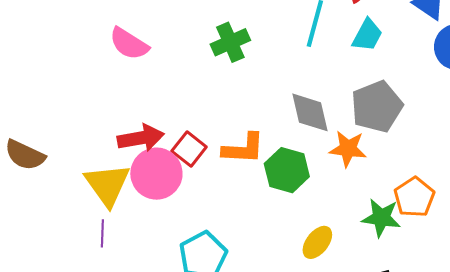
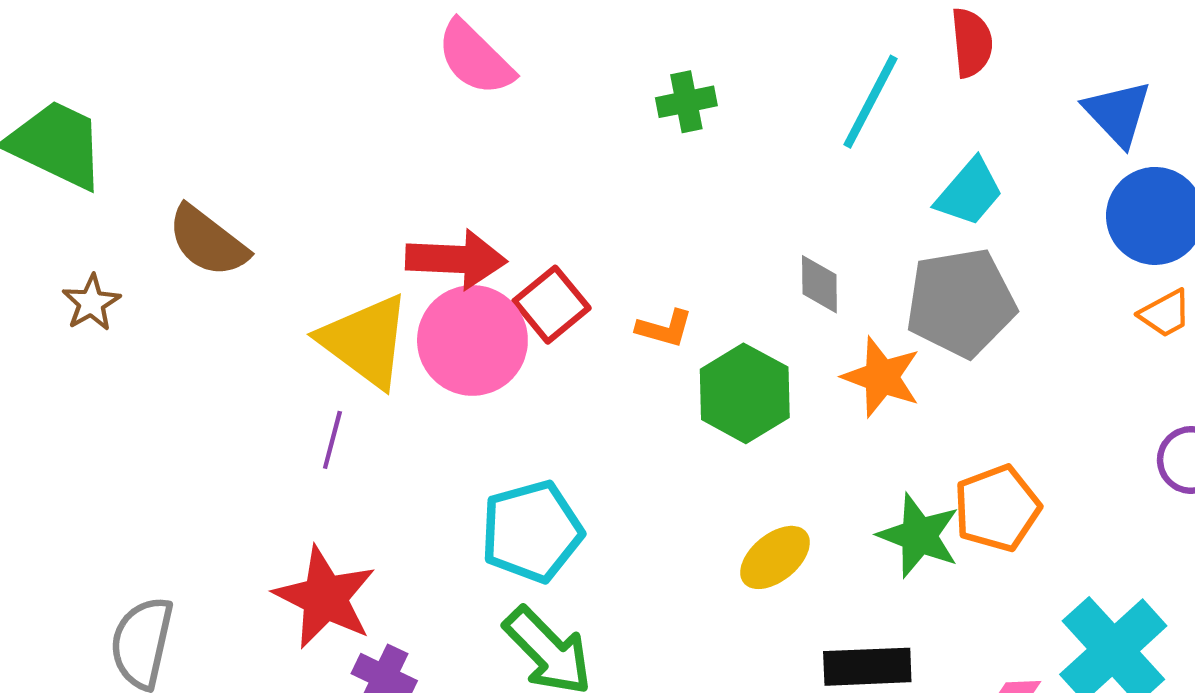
cyan trapezoid: (367, 35) -> (969, 192), moved
green cross: (230, 42) -> (686, 102), size x0.7
gray diamond: (310, 112) -> (819, 284), size x0.6
orange L-shape: (243, 148) -> (664, 328), size x0.6
yellow triangle: (107, 185) -> (365, 341), turned -30

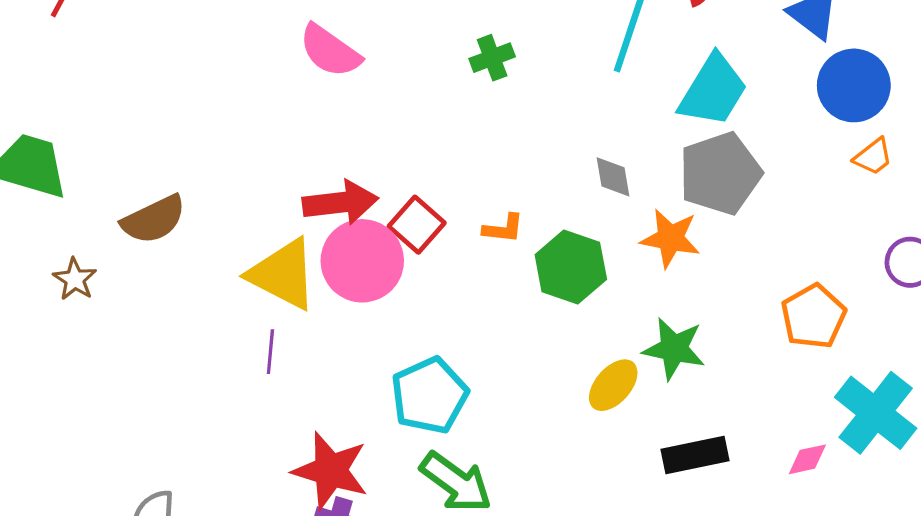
cyan trapezoid: (969, 192) -> (713, 90), size x1.4
brown semicircle: (208, 241) -> (154, 219), turned -54
orange pentagon: (997, 508) -> (813, 316), moved
green star: (919, 536) -> (674, 349), moved
red star: (325, 597) -> (331, 471), moved

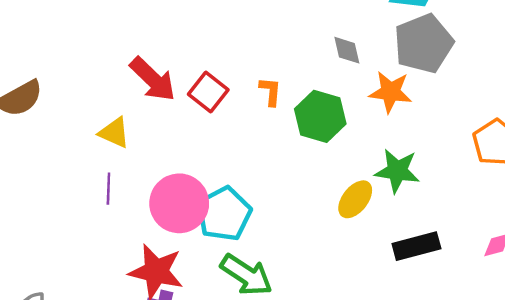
red arrow: (340, 203) -> (153, 79), turned 54
orange L-shape: (503, 229) -> (270, 91), turned -88
pink circle: (362, 261) -> (179, 203), moved
yellow triangle: (283, 274) -> (114, 133), size x0.6

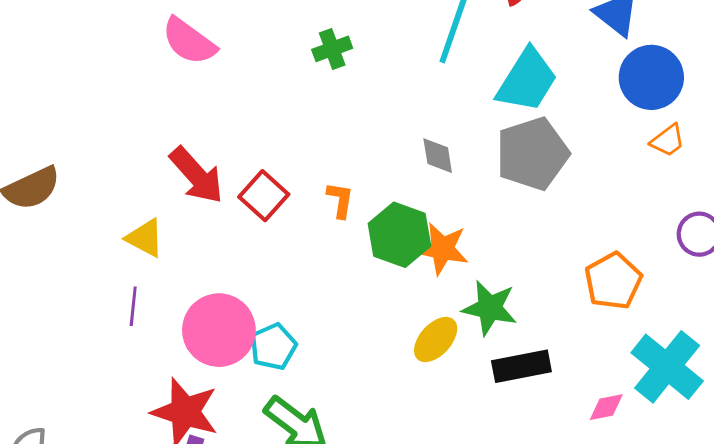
orange star: (390, 92) -> (442, 249), moved
cyan pentagon: (224, 214) -> (273, 347), size x0.7
black rectangle: (416, 246) -> (521, 366), moved

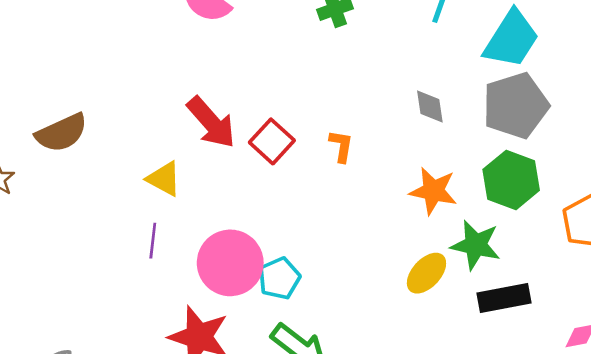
green hexagon: (399, 235) -> (511, 180), moved

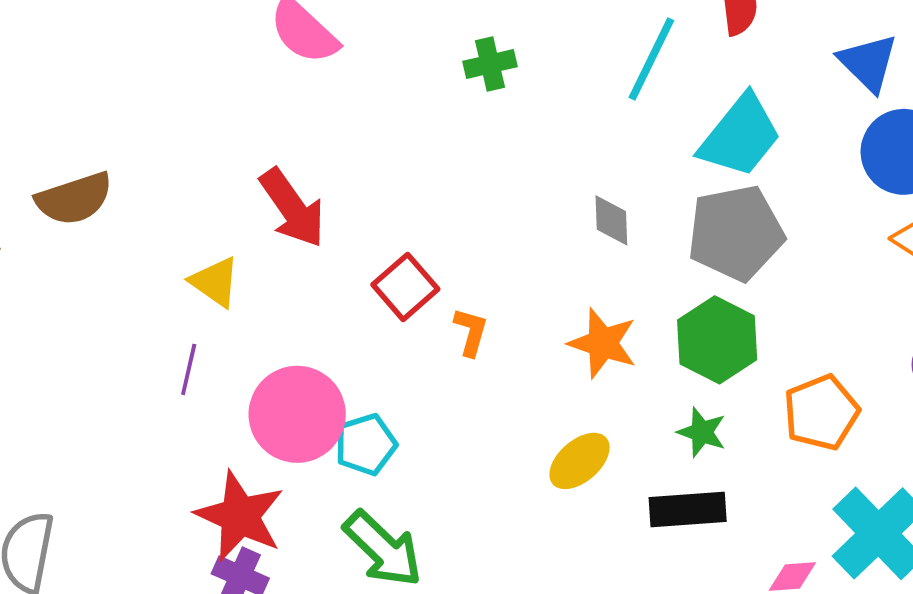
red square: (272, 141) -> (405, 287), moved
orange L-shape: (341, 146) -> (471, 332), moved
green star: (476, 245) -> (702, 432), moved, size x0.7

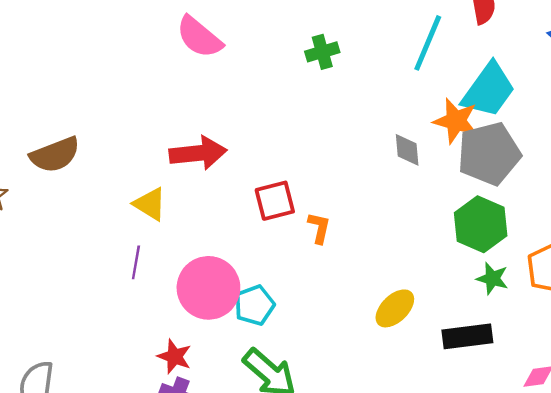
red arrow: (292, 208) -> (198, 153), turned -58
red square: (405, 287) -> (275, 201), turned 30
orange star: (603, 343) -> (456, 121), moved
green star: (702, 432) -> (492, 278), moved
red star: (240, 516) -> (175, 356), size x0.6

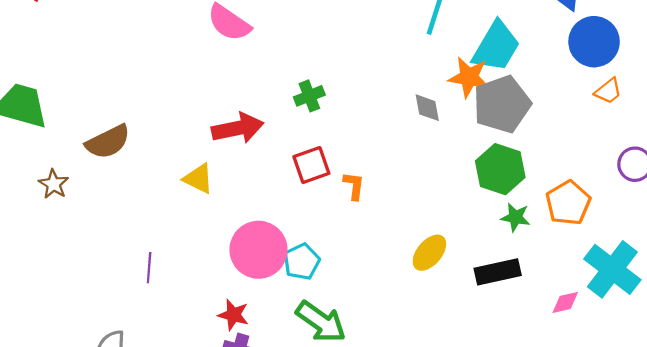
green cross: (322, 52) -> (309, 96), moved
purple line: (136, 262) -> (149, 268), moved

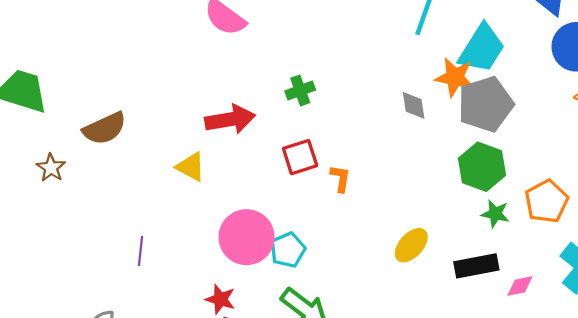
pink diamond: (565, 302) -> (520, 286), moved

